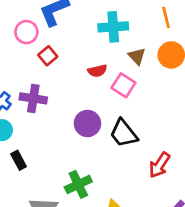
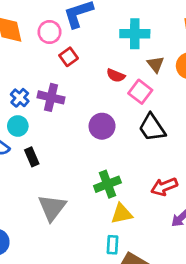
red semicircle: (97, 71) -> (116, 75), turned 30
black trapezoid: (124, 133) -> (152, 128), moved
red arrow: (159, 165) -> (164, 187), moved, turned 30
green cross: (78, 184) -> (107, 184), moved

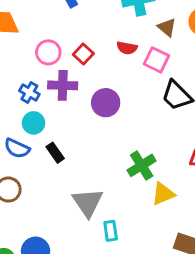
pink circle: (49, 32) -> (48, 52), moved
red square: (69, 57) -> (83, 54), moved
purple circle: (102, 126) -> (106, 103), moved
cyan rectangle: (112, 245) -> (111, 231), moved

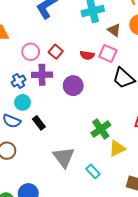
red semicircle: (127, 48) -> (87, 55), moved
blue cross: (29, 92) -> (19, 81), turned 32
cyan rectangle: (111, 231) -> (93, 171), moved, turned -32

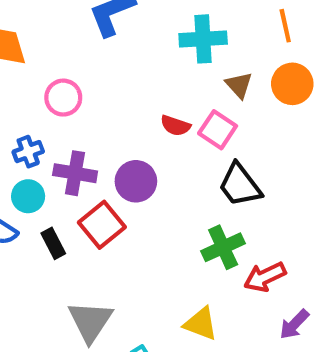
red square: (56, 52) -> (102, 225), moved, size x1.5
purple cross: (42, 75) -> (75, 173), moved
green cross: (101, 129) -> (223, 247), moved
yellow triangle: (117, 148) -> (201, 324), turned 36

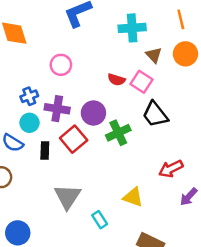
pink circle: (63, 98) -> (61, 65), moved
black rectangle: (53, 243) -> (45, 151), turned 30
green cross: (223, 247) -> (118, 133), moved

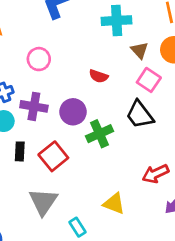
pink square: (141, 82) -> (149, 80), moved
red square: (74, 139) -> (53, 156), moved

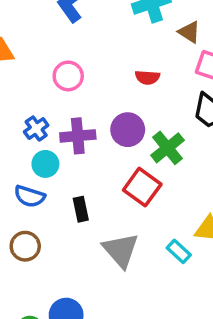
black rectangle: (20, 151) -> (81, 209), moved
red square: (53, 156) -> (142, 187), moved
cyan rectangle: (77, 227) -> (179, 251), moved

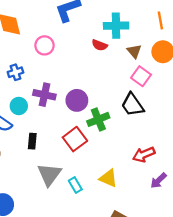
pink circle: (68, 76) -> (44, 45), moved
red semicircle: (147, 77) -> (100, 45), moved
blue cross: (36, 129) -> (15, 72), moved
cyan rectangle: (179, 251) -> (75, 185), moved

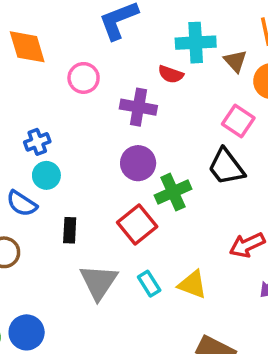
brown triangle: (134, 51) -> (235, 61), moved
blue cross: (15, 72) -> (37, 142), moved
purple cross: (44, 95) -> (138, 107), moved
cyan rectangle: (75, 185) -> (149, 284), moved

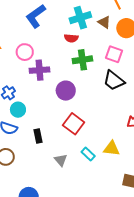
purple cross: (138, 107) -> (40, 70), moved
green cross: (173, 192) -> (82, 60), moved, turned 30
gray triangle: (99, 282) -> (61, 160), size x0.6

